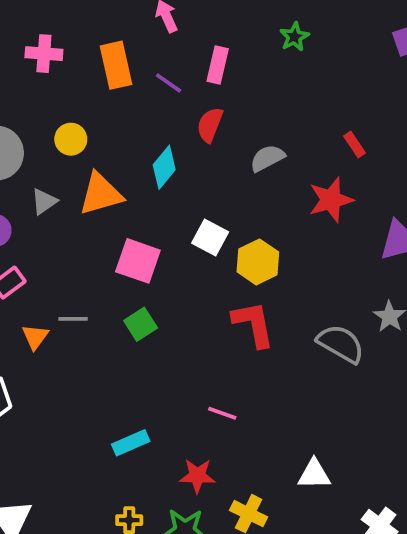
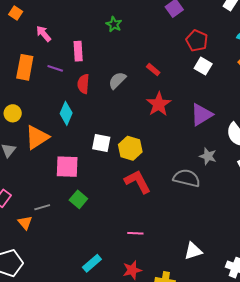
orange rectangle: (116, 65) -> (25, 67), turned 40
red rectangle: (355, 145) -> (153, 70), moved
gray semicircle: (267, 158) -> (117, 80), moved

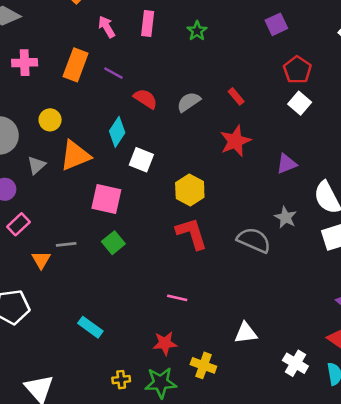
pink rectangle: (78, 51) -> (148, 24), moved
red semicircle: (83, 84) -> (145, 99), turned 108
purple triangle: (201, 115) -> (287, 164), size x0.7
white square: (101, 143) -> (141, 160), moved
cyan rectangle: (92, 263) -> (90, 327), moved, turned 66

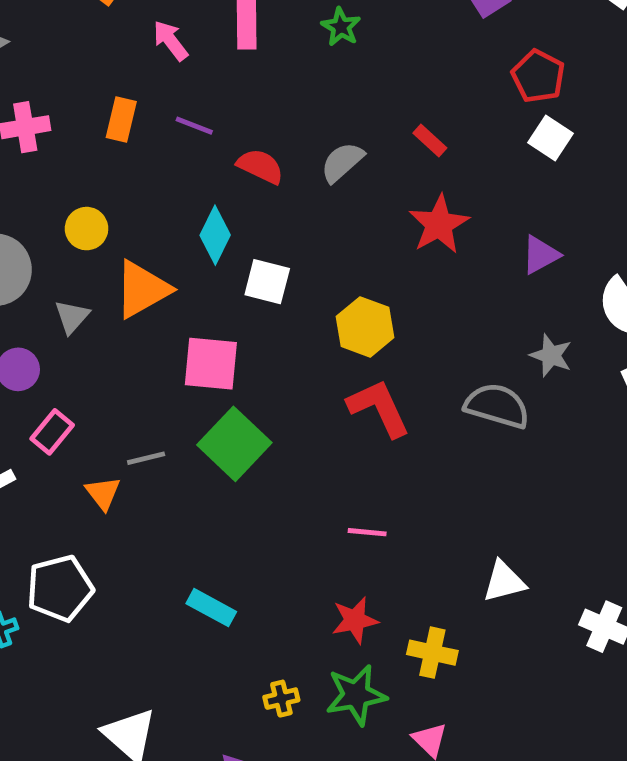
orange rectangle: (76, 65) -> (121, 119), size x0.7
green square: (113, 243) -> (234, 444), size x1.6

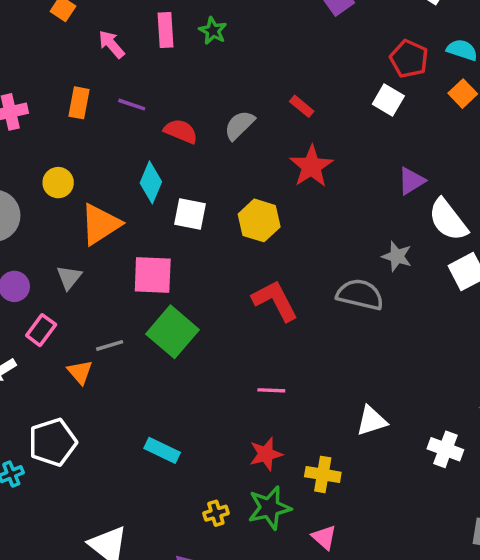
green star: (341, 27) -> (213, 31), moved
red pentagon: (538, 76) -> (409, 59), moved
purple triangle: (541, 255) -> (411, 181), moved
gray triangle: (72, 317) -> (69, 277), moved
yellow hexagon: (365, 327) -> (259, 220), moved

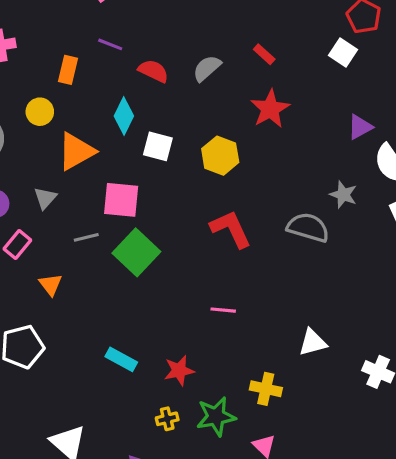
orange rectangle: (79, 103) -> (68, 70), moved
gray line: (110, 345) -> (86, 237), moved
red star: (266, 454) -> (179, 370), moved

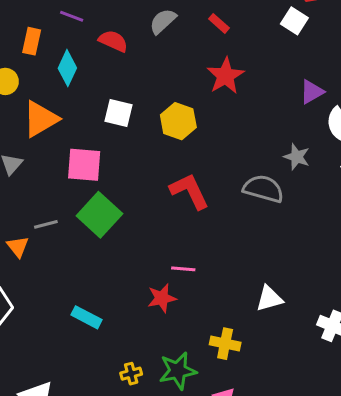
gray semicircle: (207, 68) -> (163, 21), moved
cyan diamond: (124, 116) -> (67, 68), moved
gray line: (86, 237) -> (46, 224), moved
red star: (179, 370) -> (162, 298), moved

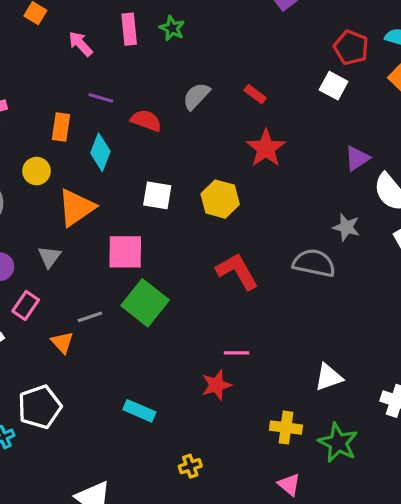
green star: (178, 371) -> (338, 443), moved, turned -30

